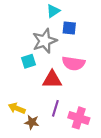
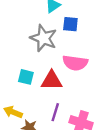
gray star: (45, 41) -> (43, 38), turned -30
cyan square: (29, 61) -> (26, 77), moved, turned 32

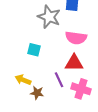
red triangle: (52, 80) -> (74, 63), moved
purple line: (55, 112) -> (59, 80), turned -42

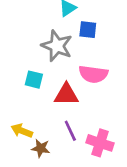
cyan square: (34, 50) -> (34, 80), moved
red triangle: (74, 63) -> (66, 94), moved

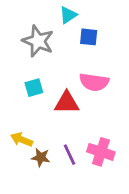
gray star: (57, 46) -> (38, 41), moved
cyan square: (34, 80) -> (34, 88), turned -30
purple line: (70, 131) -> (69, 155), moved

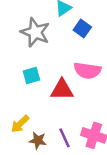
blue square: (89, 37) -> (82, 28), turned 30
yellow arrow: (22, 140) -> (20, 124), turned -66

